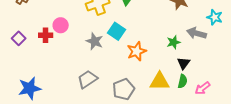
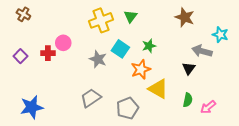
green star: (174, 42) -> (149, 46), moved
black triangle: (184, 63) -> (189, 68), moved
yellow triangle: (160, 81) -> (158, 89), moved, turned 30

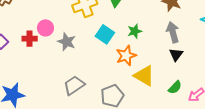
gray arrow: (202, 51) -> (173, 32), moved, turned 60
gray star: (98, 59) -> (67, 42), moved
green semicircle: (188, 100) -> (175, 87), turned 32

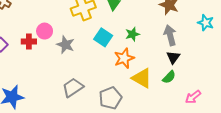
green semicircle: (175, 87) -> (169, 77), moved

